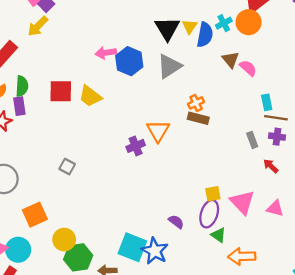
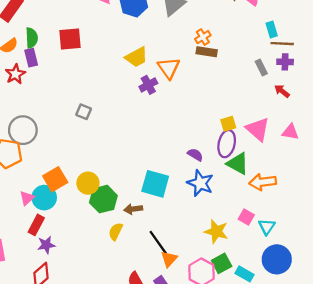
yellow trapezoid: (90, 96) -> (136, 57), moved, turned -60
orange square: (35, 215) -> (55, 179), moved
green triangle: (218, 235) -> (238, 163), size x1.5
blue star: (155, 251) -> (200, 183), moved

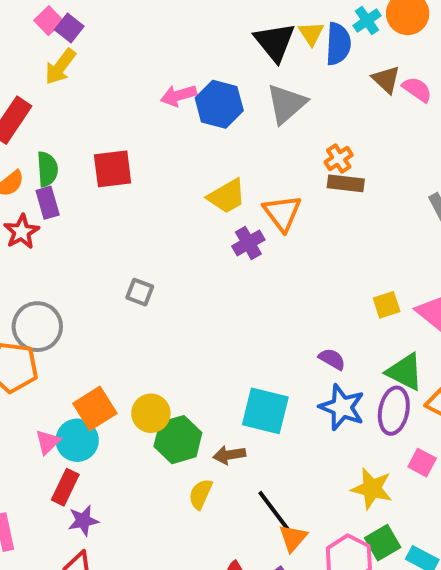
purple ellipse: (227, 144) -> (394, 411), moved

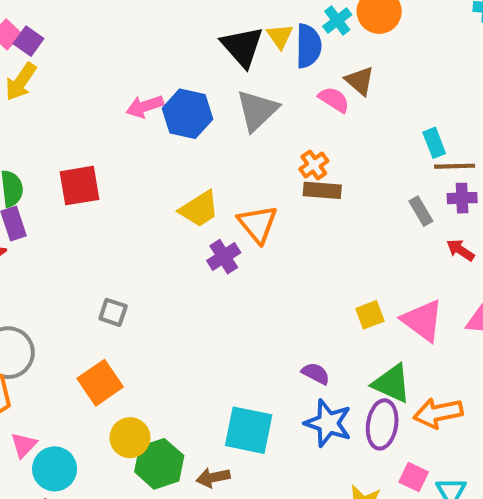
pink semicircle: (417, 89) -> (334, 100), moved
orange square: (95, 408) -> (100, 383), moved
pink triangle: (48, 442) -> (24, 445), moved

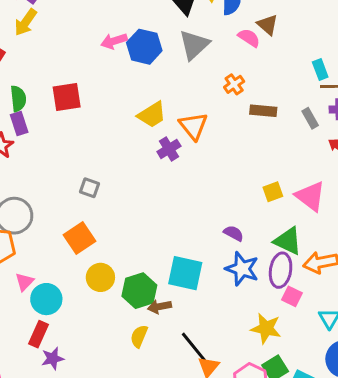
brown rectangle: (322, 190) -> (263, 111), moved
green hexagon: (159, 464) -> (139, 291), moved
pink square: (414, 477) -> (292, 296), moved

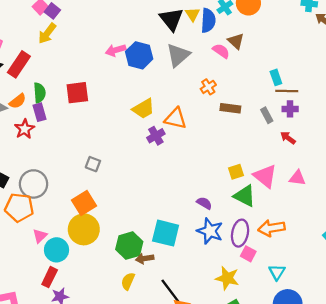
orange triangle: (193, 126) -> (176, 118), turned -40
green triangle: (288, 241) -> (245, 196), moved
yellow circle: (100, 277) -> (84, 229), moved, size x1.4

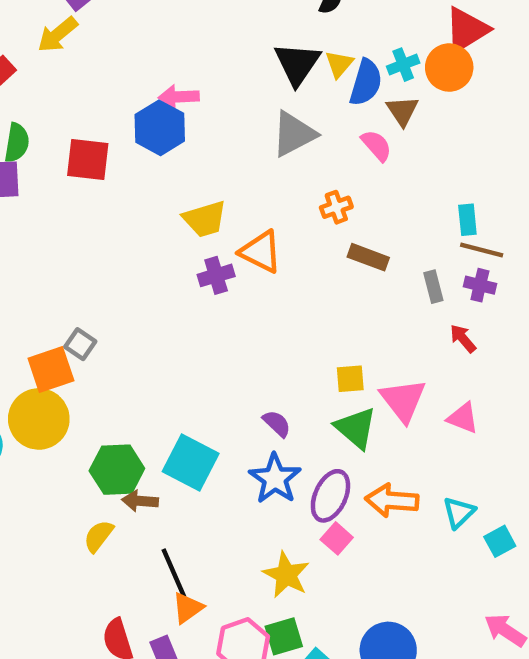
brown triangle: (236, 41) -> (402, 111), moved
blue hexagon: (139, 55) -> (160, 128), moved
gray square: (93, 164) -> (80, 344), moved
cyan triangle: (277, 272) -> (459, 512), moved

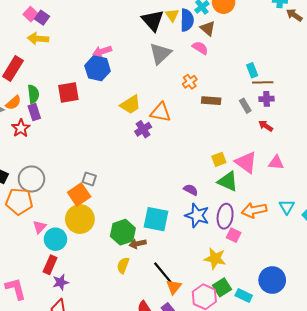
yellow arrow: (58, 35) -> (38, 39), turned 60

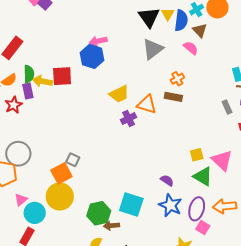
yellow arrow: (38, 39) -> (42, 81), moved
brown rectangle: (211, 101) -> (173, 97), moved

